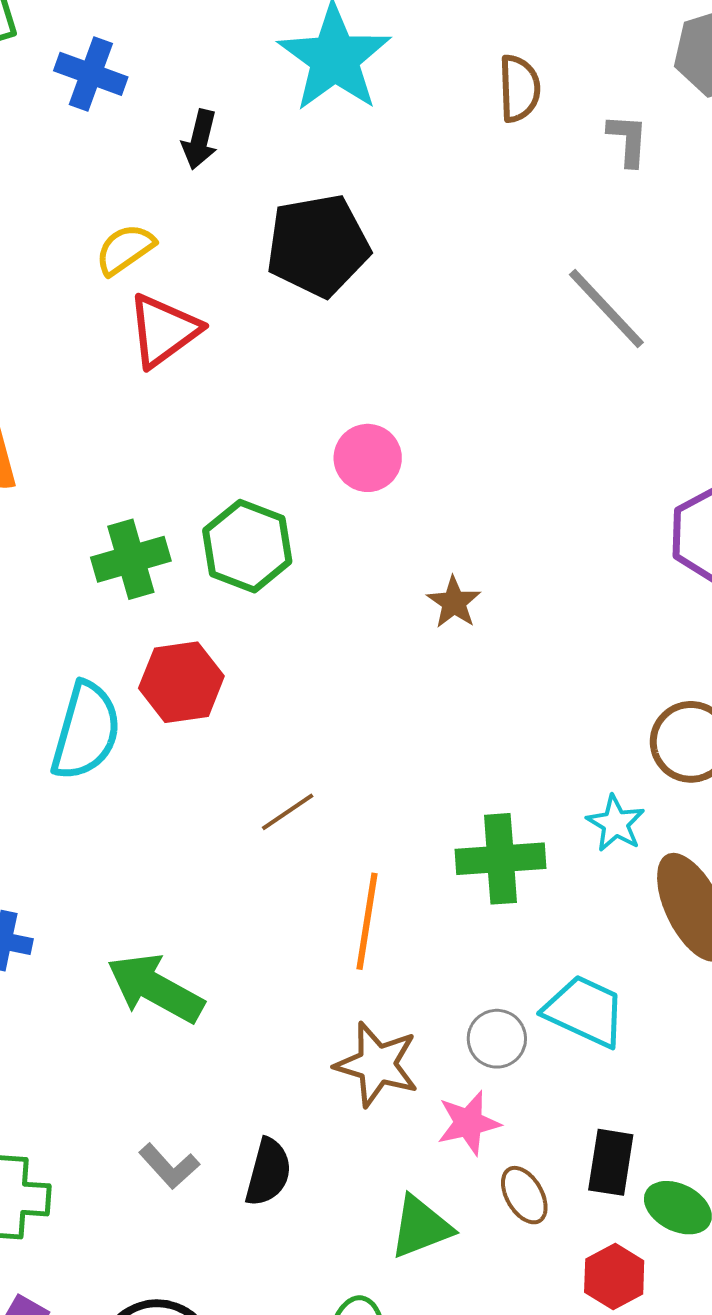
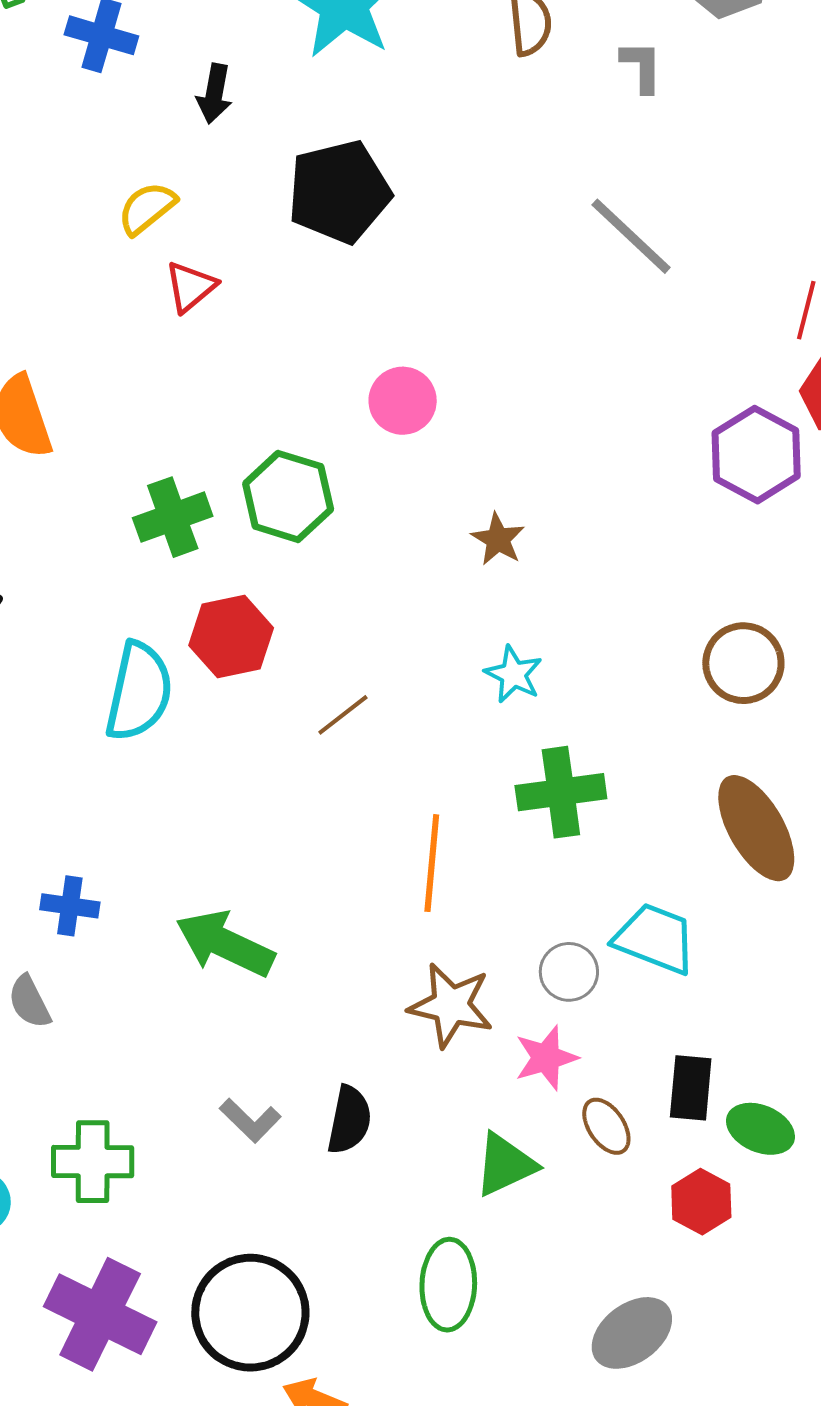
red triangle: (164, 330) -> (191, 287), size x0.7
brown line: (288, 812) -> (343, 715), moved
cyan star: (616, 823) -> (513, 674), moved

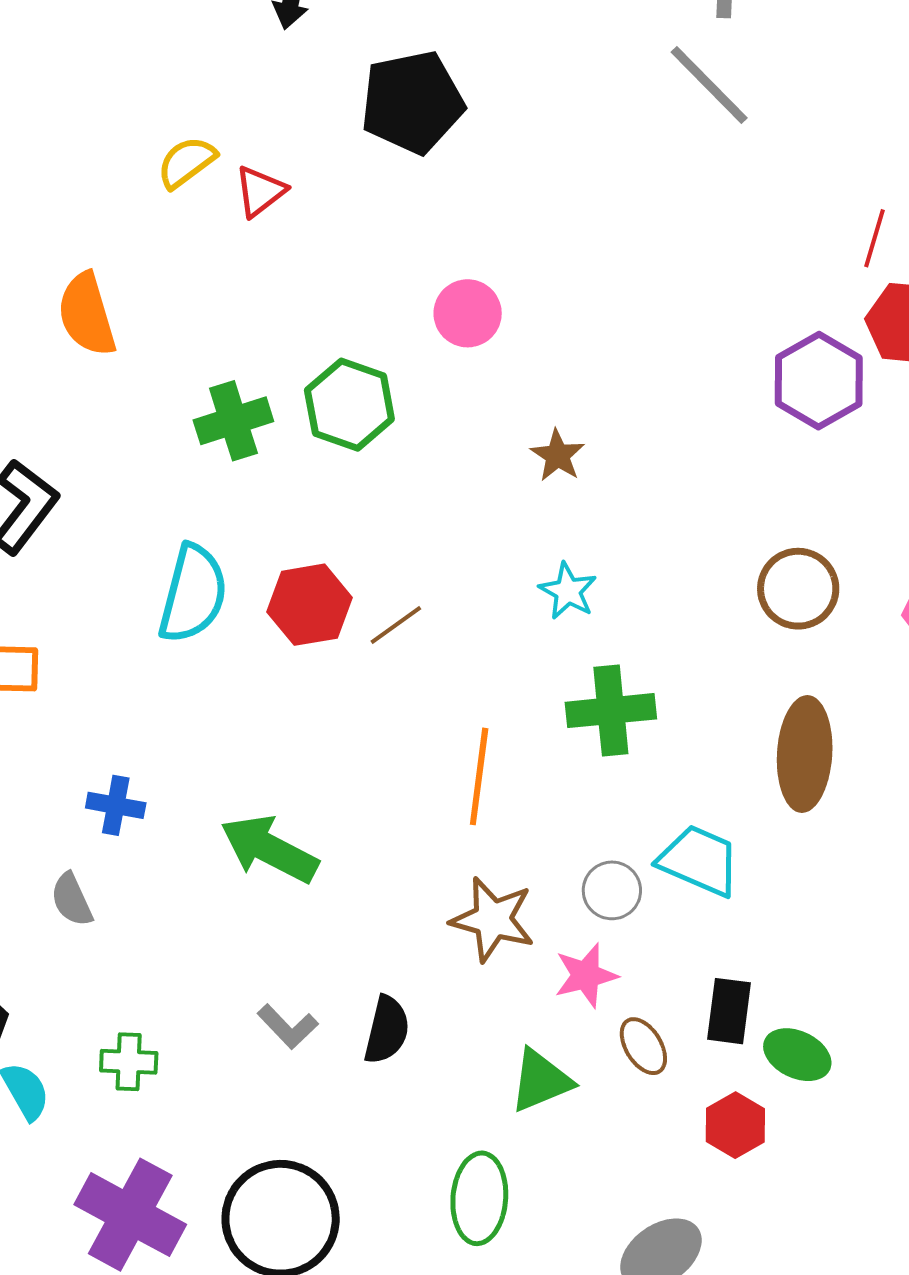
yellow semicircle: (147, 208) -> (187, 162), moved
gray line: (631, 236) -> (709, 85), moved
red hexagon: (231, 637) -> (309, 605), moved
brown ellipse: (756, 828) -> (805, 754), turned 31
green cross: (93, 1162) -> (129, 1062), size x0.7

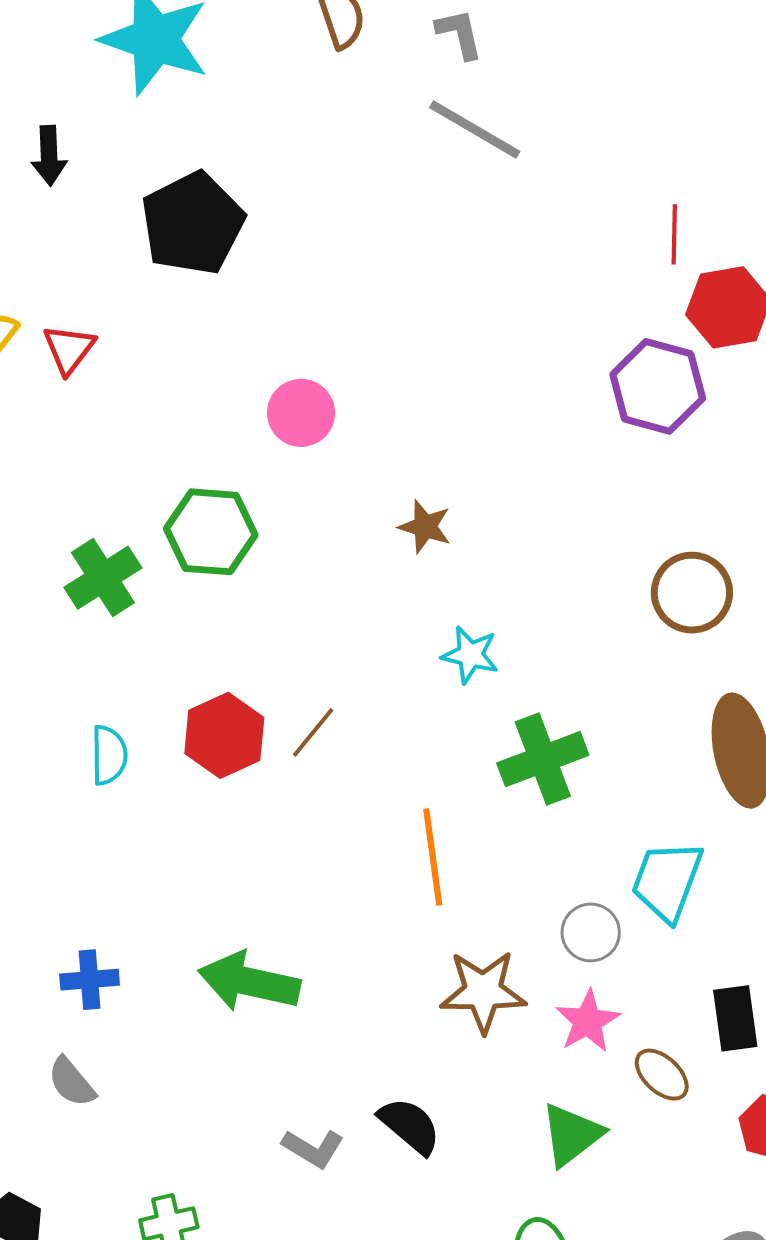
cyan semicircle: (193, 594) -> (109, 755), size x0.6
cyan trapezoid: (699, 861) -> (667, 881), turned -78
black semicircle: (387, 1030) -> (410, 1126), turned -48

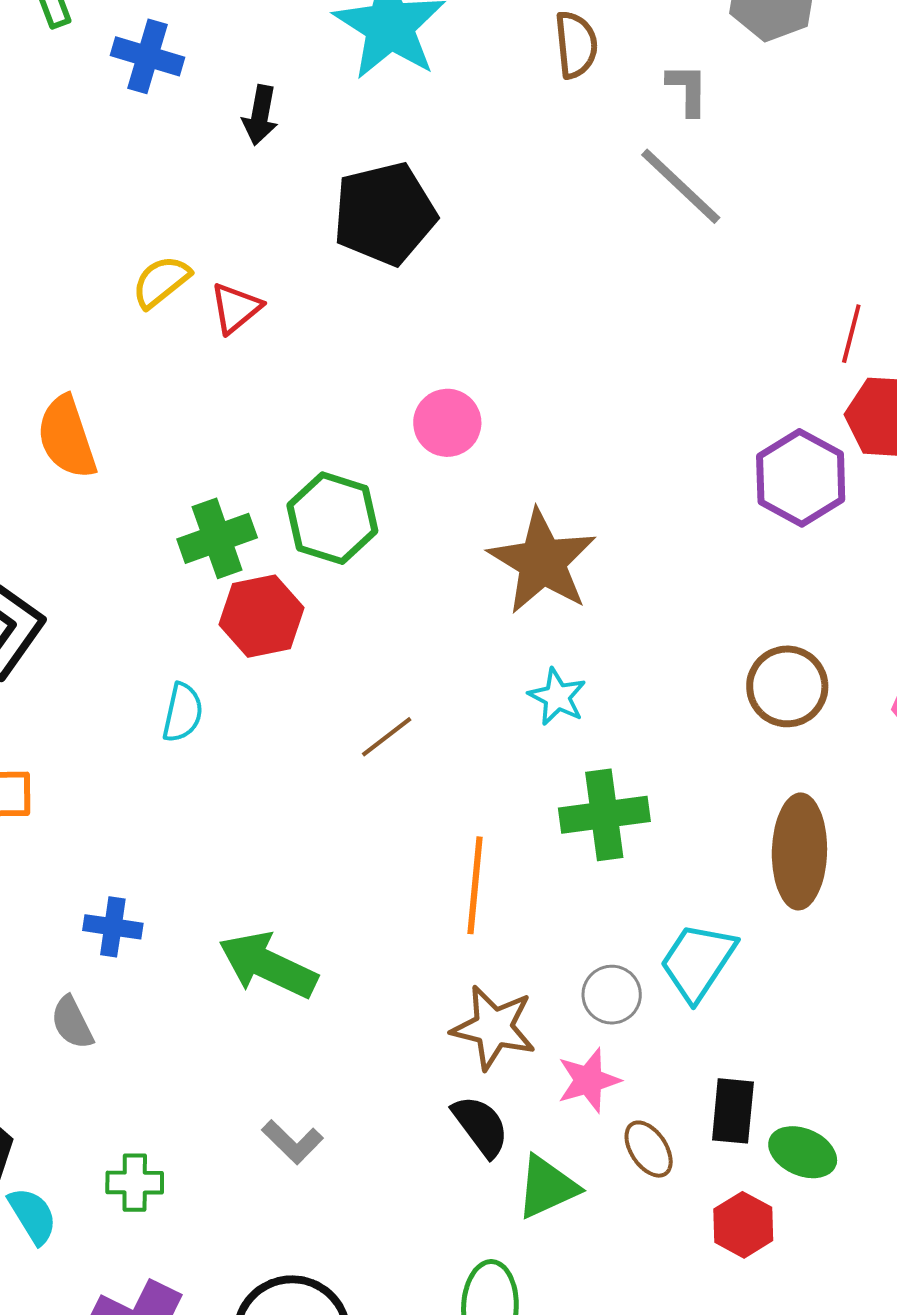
brown star: (425, 527) -> (542, 562), size x2.0
red hexagon: (224, 735) -> (262, 616), moved
black semicircle: (410, 1126) -> (481, 1126), moved

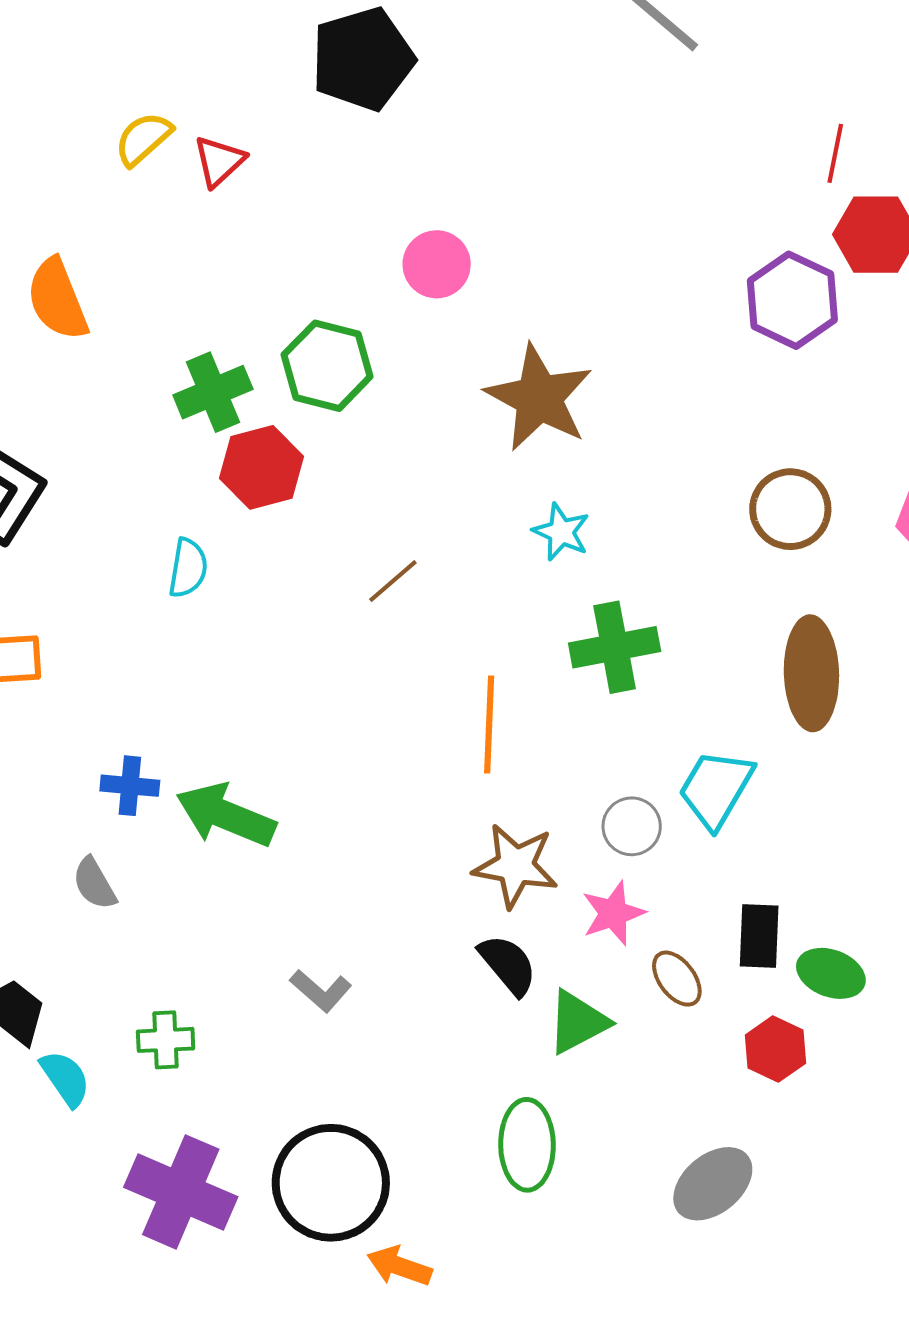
green arrow: (268, 965) -> (226, 815), moved

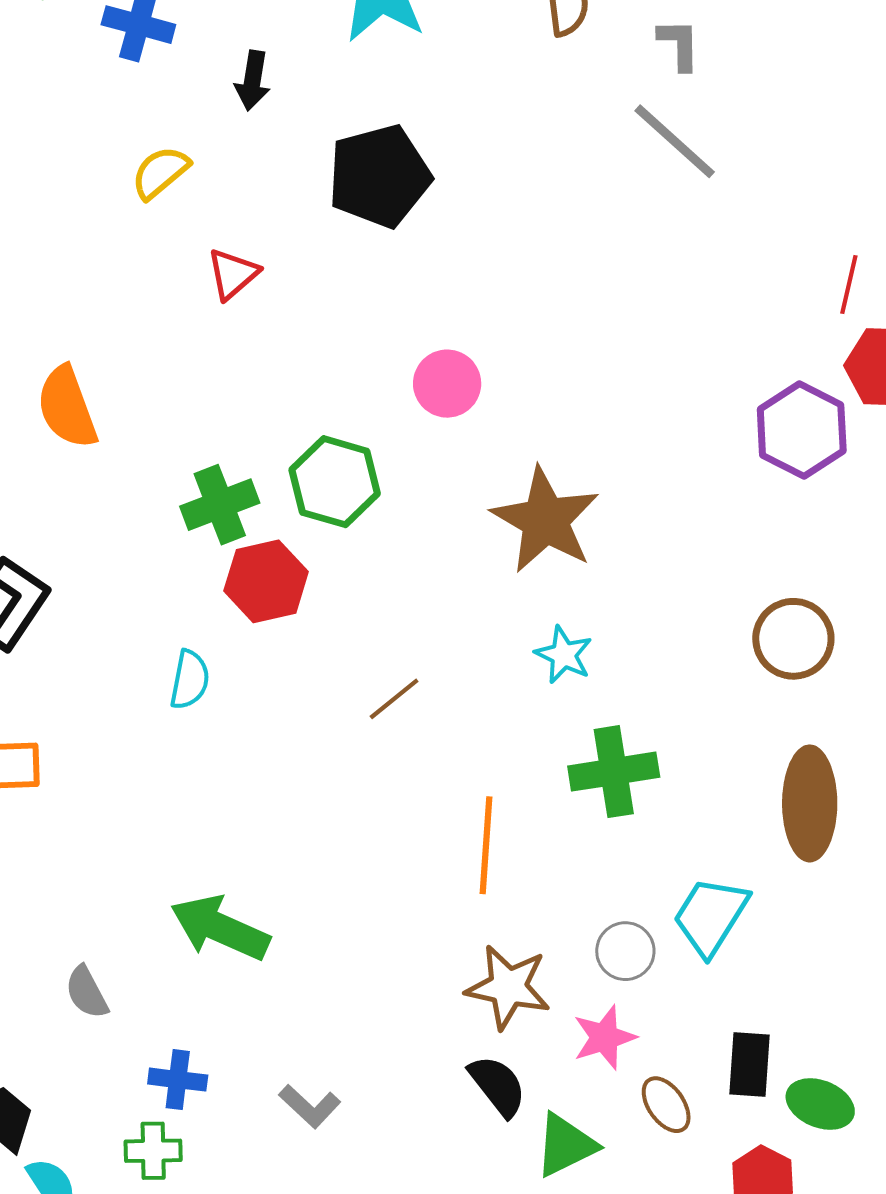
yellow semicircle: (143, 139) -> (160, 172), moved
blue cross: (130, 786) -> (178, 1080), moved

